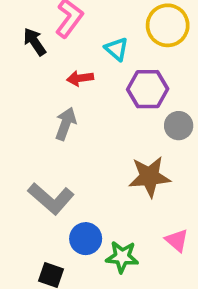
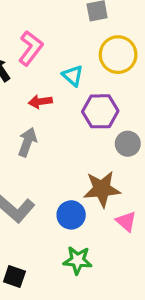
blue circle: (86, 239) -> (71, 215), moved
pink triangle: (177, 240) -> (126, 221), moved

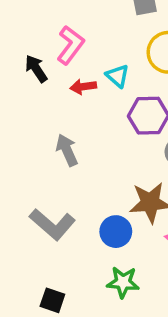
red arrow: (40, 102) -> (83, 87), moved
gray arrow: (27, 142) -> (67, 150), turned -44

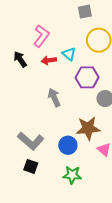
black arrow: (36, 69) -> (20, 59), moved
gray arrow: (67, 150) -> (54, 97), moved
black square: (52, 300) -> (31, 166), moved

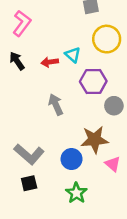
pink L-shape: (41, 36) -> (22, 23), moved
black square: (31, 166) -> (29, 183), turned -32
green star: (72, 175) -> (76, 193), turned 30

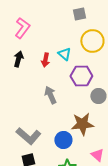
black arrow: (17, 61) -> (18, 59), turned 49
red arrow: (50, 62) -> (45, 60), turned -72
pink triangle: (113, 164) -> (97, 155), moved

